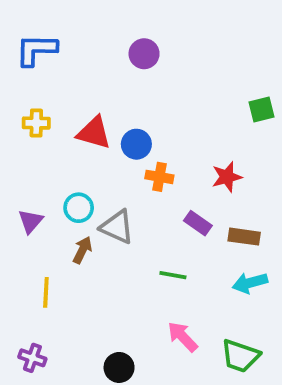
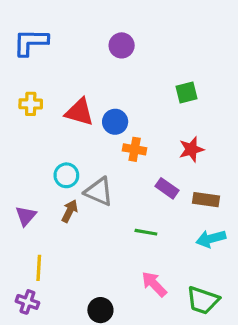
green square: (261, 110) -> (187, 93), moved
purple triangle: (30, 221) -> (26, 216), moved
yellow line: (46, 292) -> (39, 268), moved

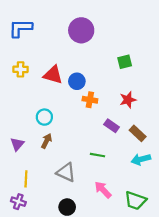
purple circle: (122, 45) -> (81, 30), size x1.5
gray triangle: (99, 192) -> (66, 172), moved
brown rectangle: (206, 200) -> (138, 133), turned 35

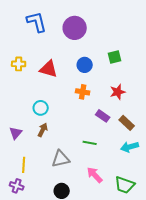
blue L-shape: (21, 28) -> (37, 22), moved, turned 75
blue circle: (77, 81) -> (85, 65), moved
gray triangle: (66, 172) -> (61, 159), turned -36

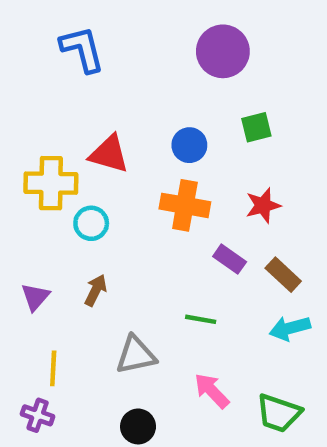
purple circle: (75, 28) -> (223, 51), moved
yellow cross: (19, 64) -> (51, 183), moved, size x1.6
orange cross: (83, 92) -> (185, 205), size x1.5
cyan circle: (41, 108) -> (91, 223), moved

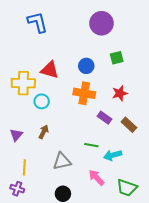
cyan arrow: (290, 328) -> (113, 155), moved

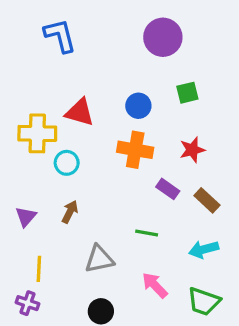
cyan arrow: (113, 155) -> (204, 249), moved

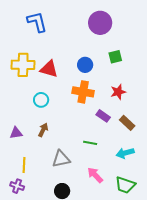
yellow cross: (37, 133) -> (23, 65), moved
purple triangle: (26, 217) -> (16, 133), turned 40

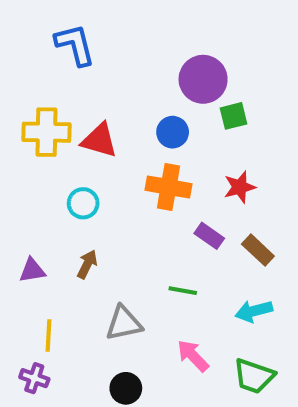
purple circle: (100, 23) -> (203, 79), moved

